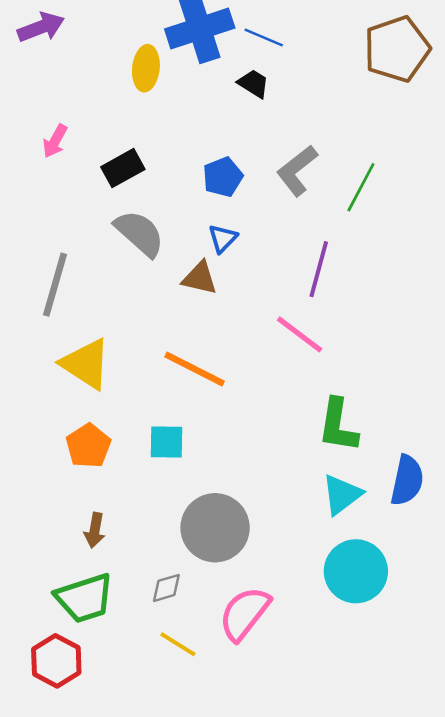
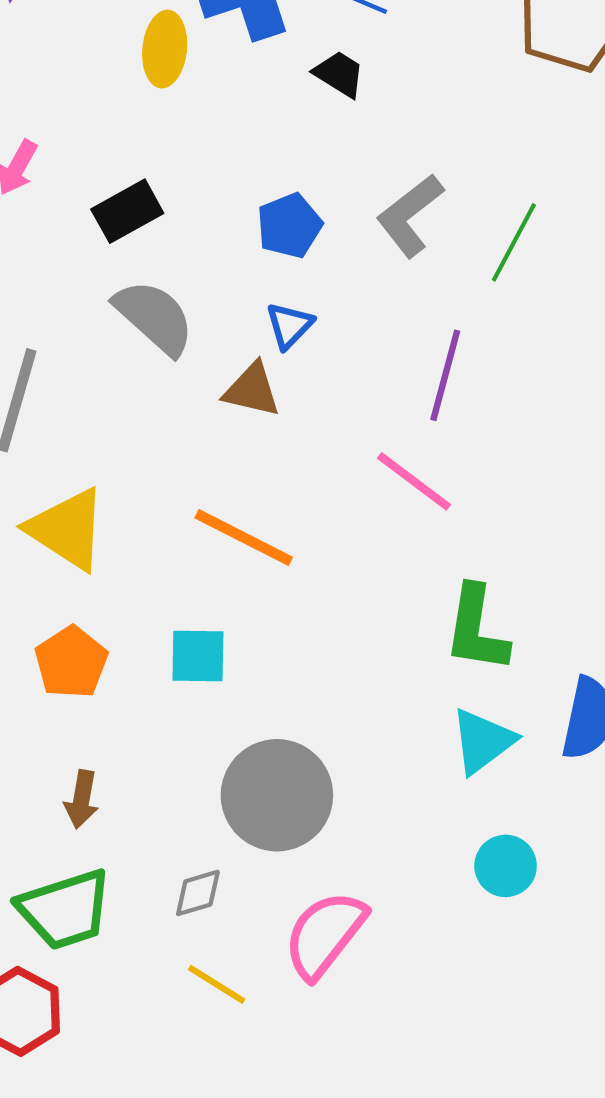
cyan circle: (356, 571) -> (506, 866), size x0.6

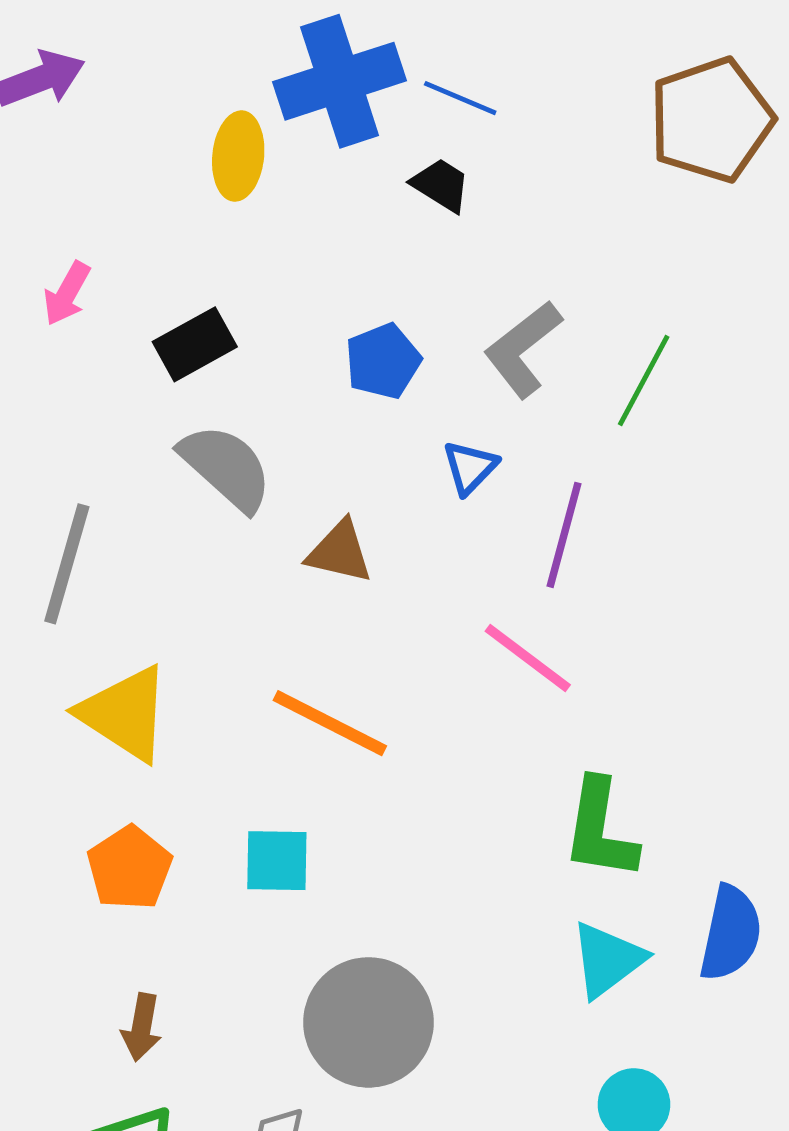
blue triangle: (289, 325) -> (470, 467), moved

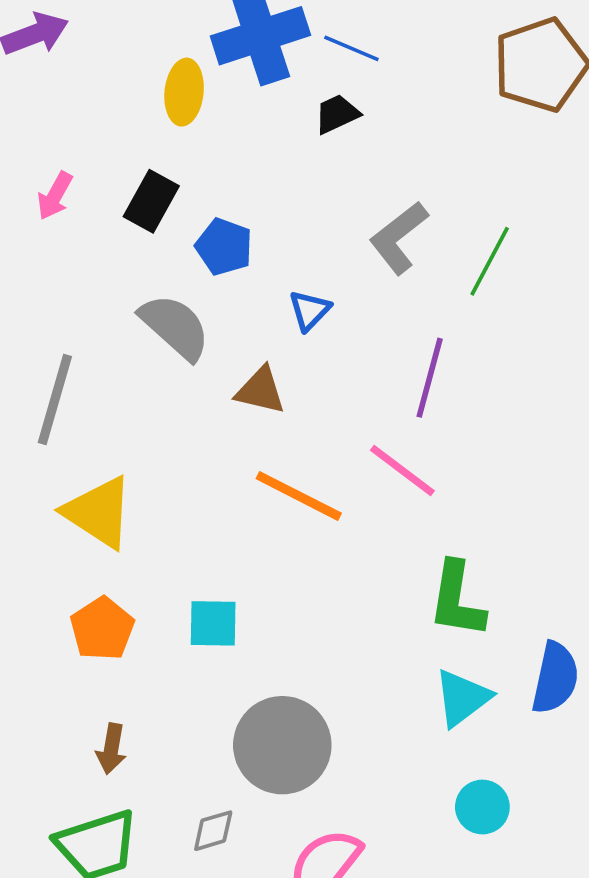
black trapezoid: (441, 185) -> (337, 114), turned -57
black rectangle: (195, 344) -> (151, 201), moved, turned -32
blue pentagon: (383, 361) -> (224, 247), moved, turned -30
blue triangle: (470, 467) -> (310, 310), moved
orange line: (330, 723) -> (299, 496), moved

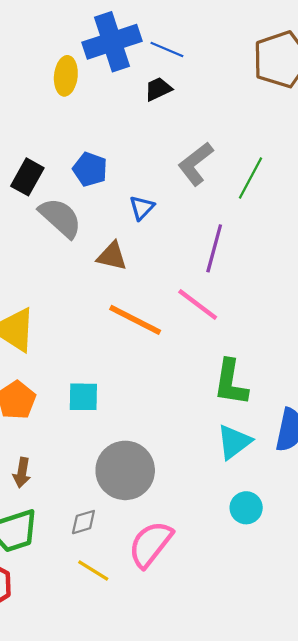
black rectangle: (151, 201) -> (27, 177), moved

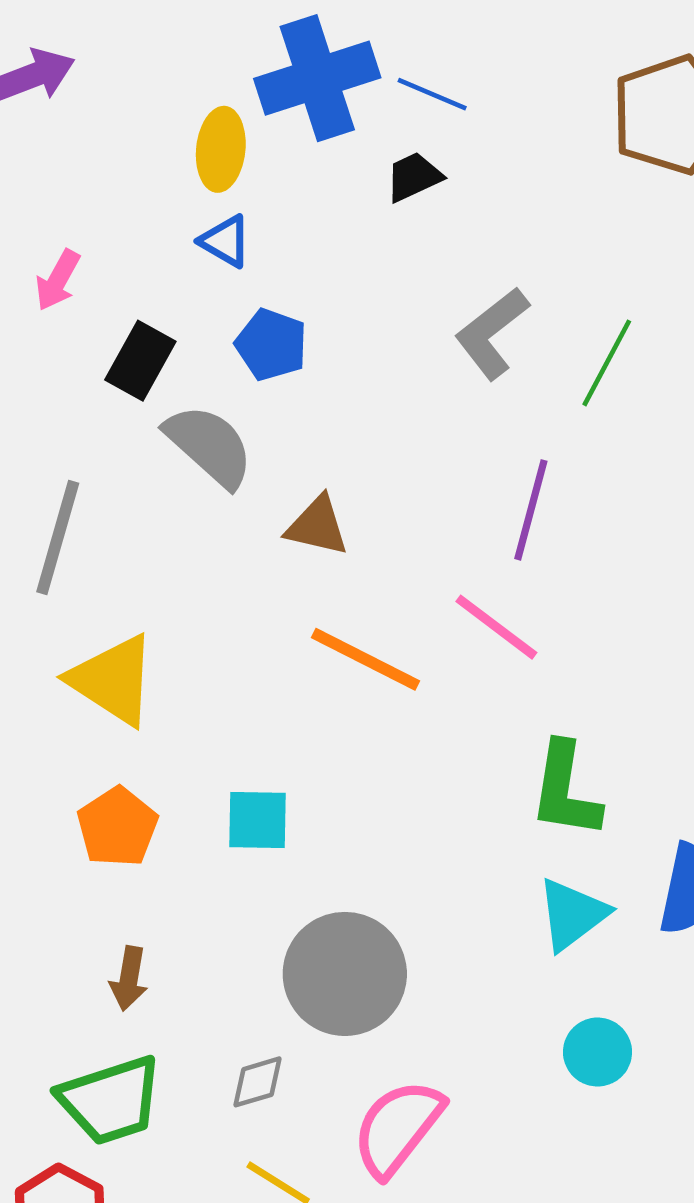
blue triangle: (142, 208) -> (225, 241), moved, turned -44

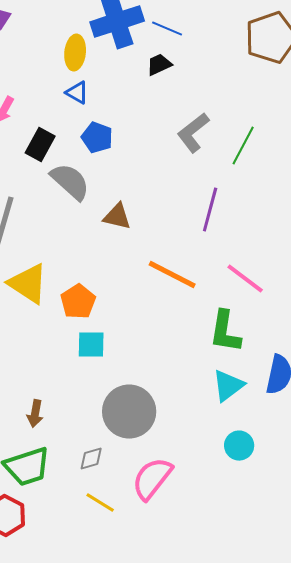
pink line: (496, 627) -> (245, 279), moved
orange line: (365, 659) -> (172, 275), moved
orange pentagon: (117, 827) -> (78, 302), moved

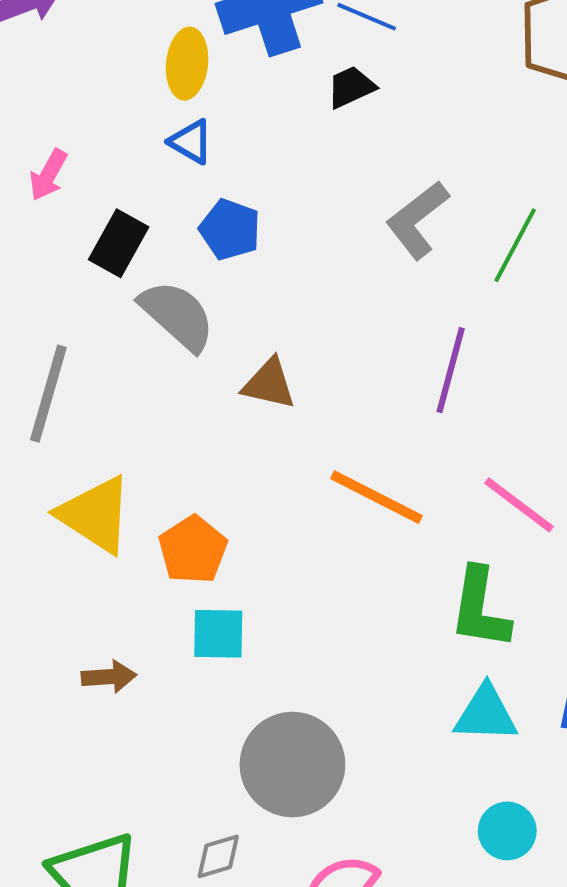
cyan triangle: (228, 386) -> (486, 714), turned 39
brown arrow: (35, 414) -> (109, 677), moved, turned -104

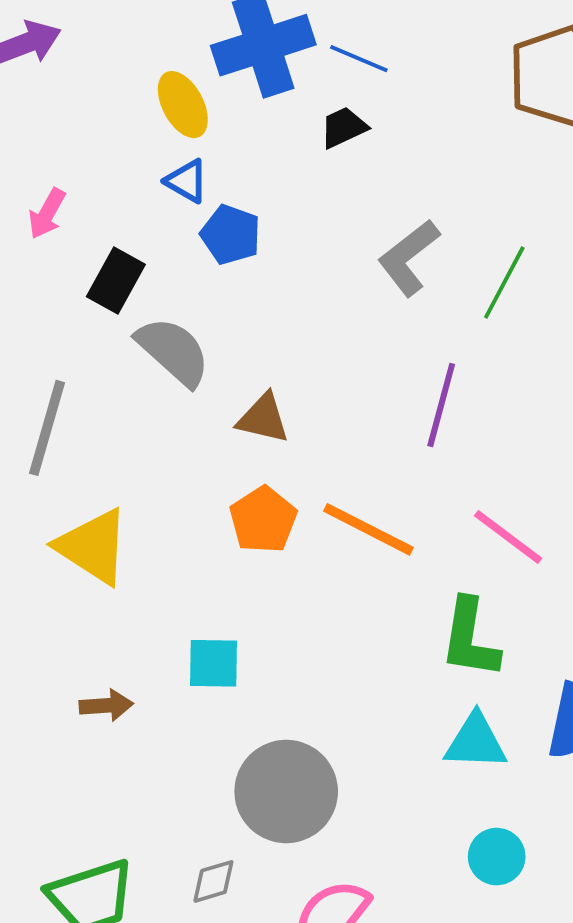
yellow ellipse: (187, 64) -> (183, 105), turned -34
blue pentagon: (230, 230) -> (231, 235), moved
orange pentagon: (193, 550) -> (263, 520), moved

